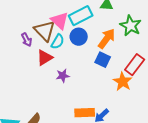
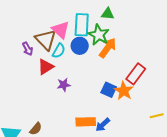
cyan rectangle: (81, 16) -> (82, 25), turned -60
green star: (131, 26) -> (99, 35), moved
blue square: (103, 60) -> (109, 90), moved

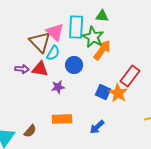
blue circle: (80, 46) -> (74, 65), moved
purple arrow: (28, 49) -> (22, 69), moved, turned -56
red triangle: (46, 67) -> (40, 69), turned 42
orange rectangle: (86, 122) -> (62, 119), moved

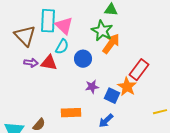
cyan rectangle: (76, 27) -> (48, 21), moved
brown triangle: (40, 42) -> (25, 36), moved
purple star: (58, 87) -> (92, 87), moved
blue square: (103, 92) -> (112, 96), moved

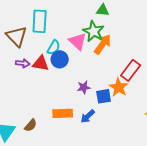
pink triangle: (64, 26) -> (78, 41), moved
blue circle: (83, 59) -> (60, 59), moved
blue square: (112, 96) -> (104, 96), turned -35
blue arrow: (106, 121) -> (88, 116), moved

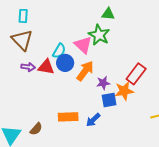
cyan rectangle: (40, 21) -> (23, 16), moved, size x0.6
orange arrow: (103, 44) -> (85, 71), moved
purple star: (84, 87) -> (103, 83), moved
orange star: (119, 87) -> (124, 91), turned 30

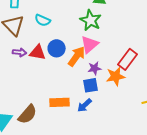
pink triangle: (83, 45) -> (90, 44), moved, turned 36
cyan semicircle: (59, 51) -> (43, 20), moved, turned 84
blue square: (109, 100) -> (91, 85), moved
brown semicircle: (36, 129) -> (28, 114), size x1.5

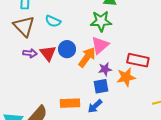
green star: (91, 20) -> (101, 21), turned -30
red triangle: (38, 52) -> (48, 53), turned 42
red rectangle: (128, 59) -> (138, 60), turned 65

